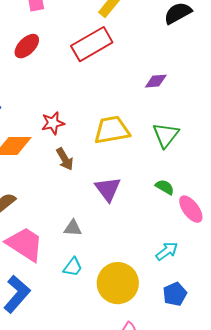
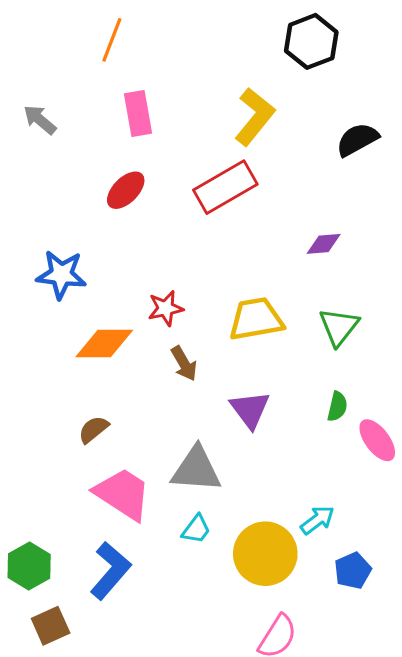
green semicircle: (165, 187) -> (337, 406), turned 72
gray triangle: (73, 228) -> (196, 469), size x1.8
cyan arrow: (167, 251) -> (317, 520), moved

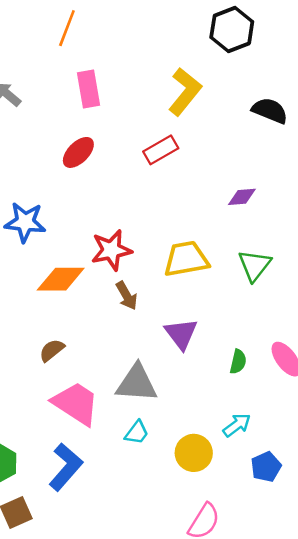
black semicircle: (357, 140) -> (270, 111), turned 51
red rectangle: (225, 187) -> (161, 150), size x0.7
red star: (166, 308) -> (111, 250), size x1.4
green semicircle: (337, 406) -> (238, 362), moved
yellow circle: (265, 554) -> (194, 453), size x0.7

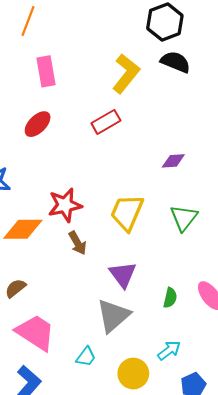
black semicircle: (270, 111) -> (175, 62), moved
yellow trapezoid: (186, 259) -> (127, 212), turned -57
gray triangle: (137, 383) -> (113, 316), moved, turned -45

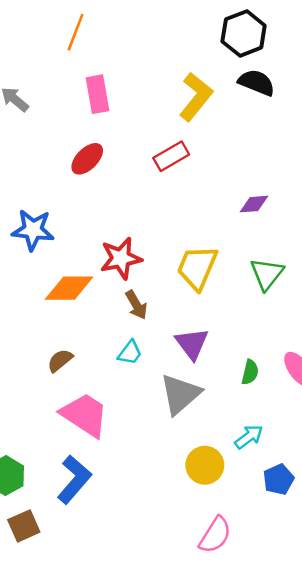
cyan trapezoid: (86, 357) -> (130, 353), moved

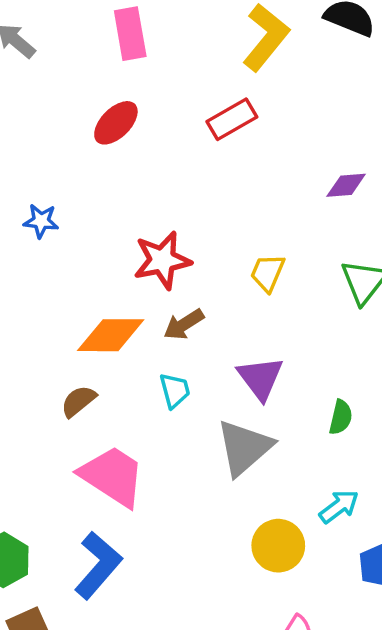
blue star: (33, 230) -> (41, 221), size x0.6
yellow trapezoid: (197, 267) -> (268, 273), size x0.6
orange diamond: (69, 288) -> (111, 335), moved
brown arrow: (136, 305) -> (184, 324), turned 88
cyan trapezoid: (130, 353) -> (175, 390), turned -52

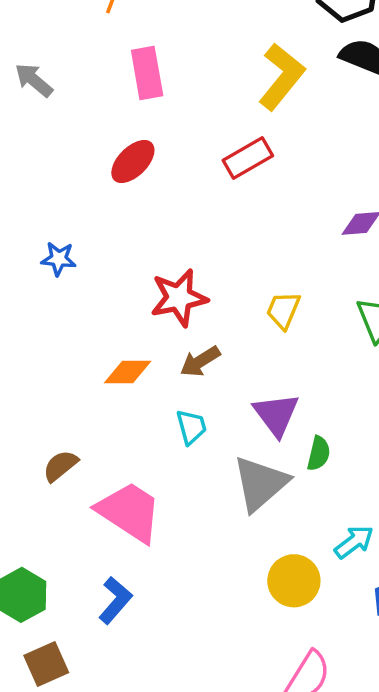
orange diamond: (111, 335) -> (128, 372), size x0.7
brown semicircle: (78, 401) -> (60, 466), moved
green semicircle: (341, 417) -> (319, 453), moved
blue L-shape: (98, 565) -> (115, 600), size x0.7

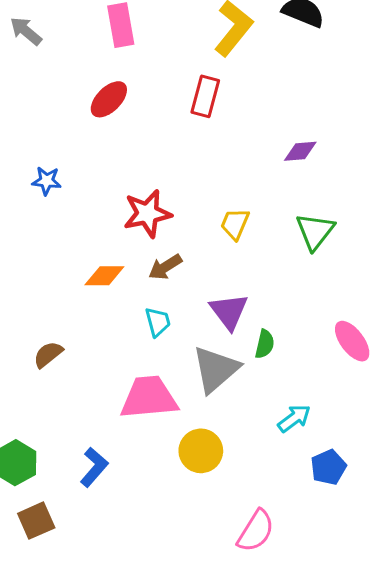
red rectangle: (248, 158) -> (205, 96), turned -45
pink trapezoid: (129, 512) -> (149, 397), moved, turned -38
yellow circle: (294, 581) -> (201, 451), moved

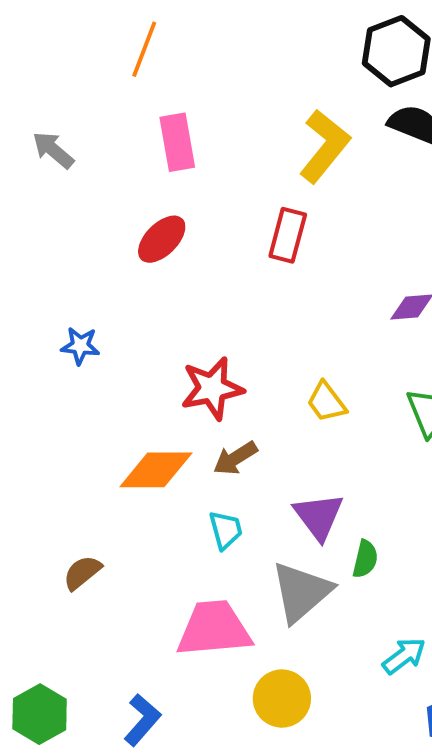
yellow trapezoid: (235, 224) -> (326, 402), turned -60
orange diamond: (104, 276) -> (156, 470), size x1.4

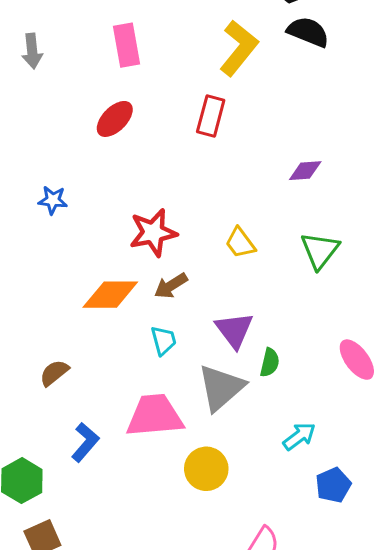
gray arrow: (53, 150) -> (32, 51), turned -136
blue L-shape: (142, 720) -> (85, 442), moved

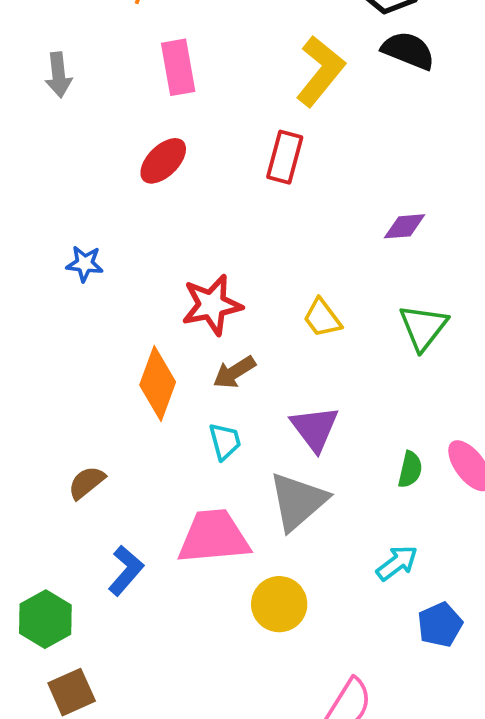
orange diamond: (110, 295) -> (158, 383), turned -70
green semicircle: (270, 363) -> (410, 469), moved

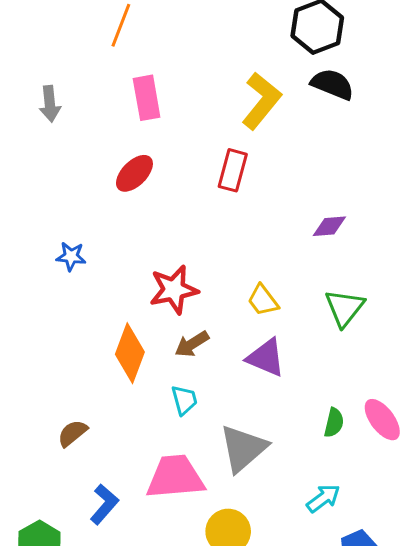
purple triangle: (315, 428) -> (266, 358), moved, turned -30

